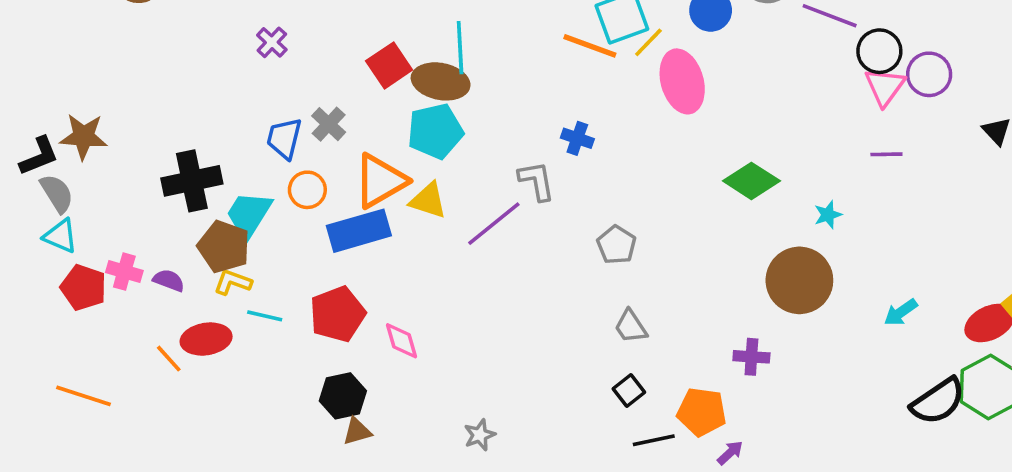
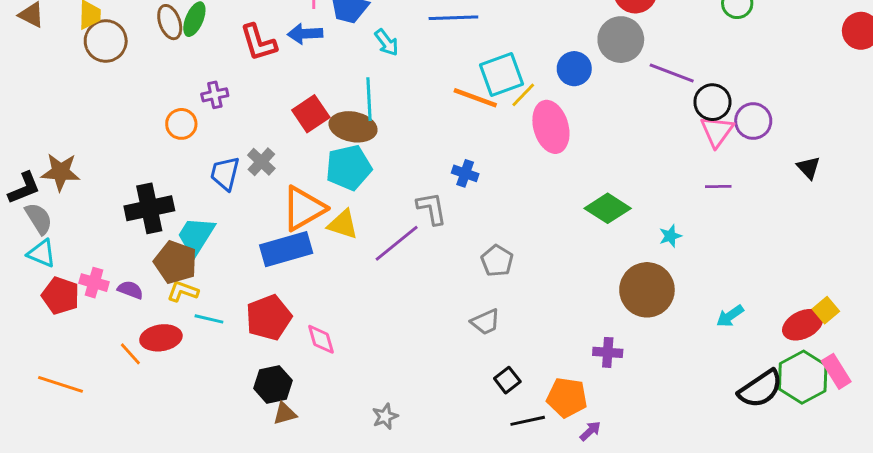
purple cross: (272, 42) -> (215, 95), turned 35
orange circle: (307, 190) -> (181, 124), moved
gray trapezoid: (631, 327) -> (485, 322), moved, turned -80

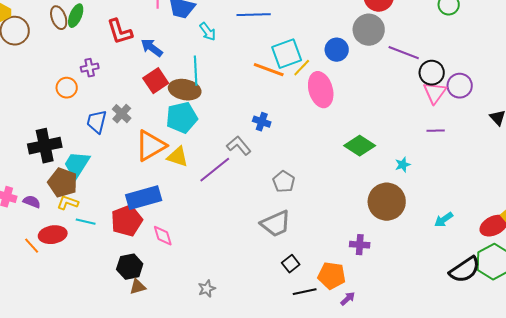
blue arrow: (305, 34) -> (152, 48), moved, turned 40
gray L-shape: (432, 208) -> (239, 146), turned -30
blue rectangle: (286, 249) -> (144, 198), moved
gray trapezoid: (485, 322) -> (276, 224), size x1.5

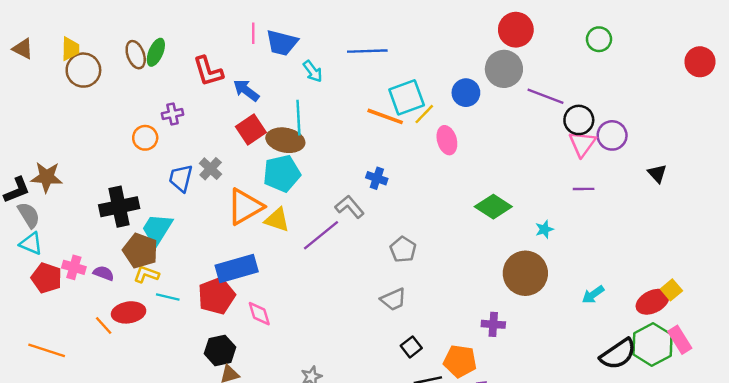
pink ellipse: (321, 90) -> (447, 140), size x0.7
gray trapezoid: (276, 224) -> (393, 299), size x0.7

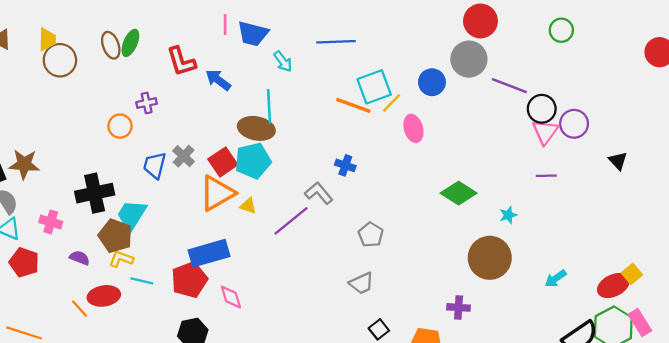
red square: (251, 129) -> (223, 162), moved
yellow triangle: (277, 220) -> (248, 206), size x0.7
pink cross: (74, 267) -> (51, 222), moved

